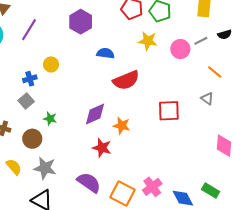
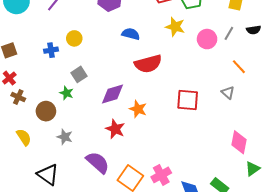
gray line: (201, 41) -> (229, 33), turned -40
gray square: (26, 101) -> (79, 74), moved
gray star: (45, 168) -> (65, 137), moved, size x0.7

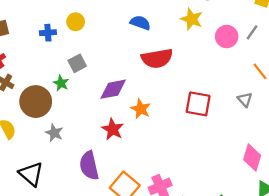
brown circle: (46, 111) -> (36, 102), size x1.4
purple semicircle: (98, 163) -> (89, 166), turned -150

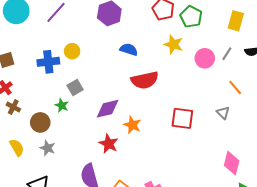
blue cross: (48, 33) -> (48, 62), size x1.5
brown circle: (36, 102) -> (40, 122), size x0.7
gray star: (54, 133) -> (48, 148), moved

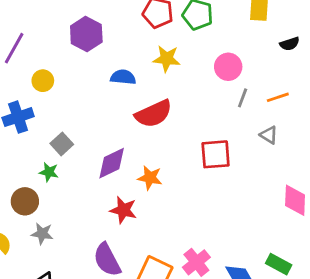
yellow star: (173, 44) -> (167, 59), moved
yellow circle: (72, 51) -> (43, 81), moved
gray line: (227, 54) -> (243, 98), moved
orange line: (235, 88) -> (278, 97), turned -56

